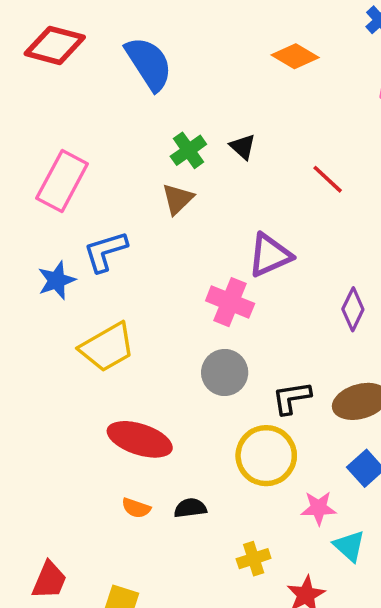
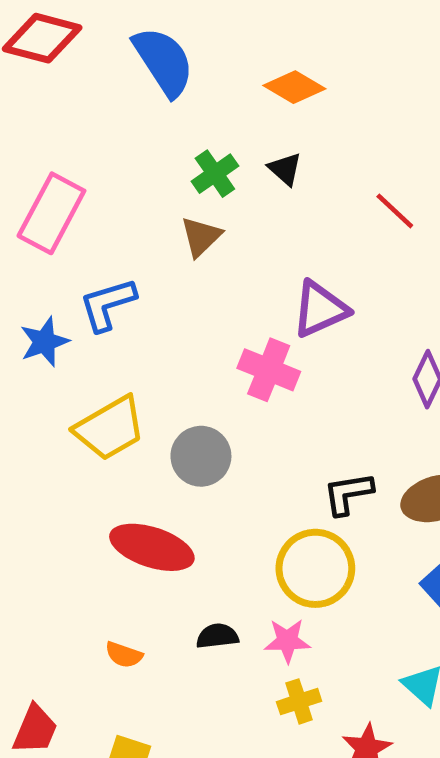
orange diamond: (295, 56) -> (294, 87), moved
gray circle: (225, 372) -> (201, 456), moved
orange semicircle: (136, 508) -> (124, 655), moved
pink star: (319, 508) -> (287, 641), moved

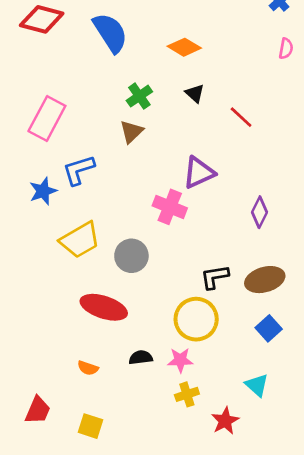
black triangle: (285, 169) -> (195, 93), moved

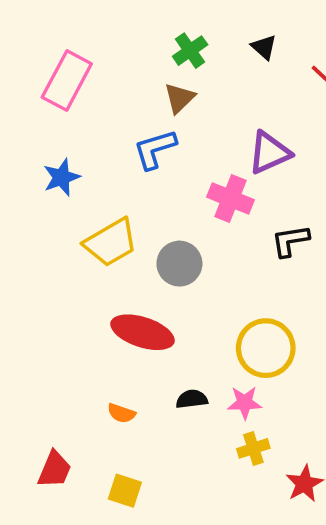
blue L-shape: (79, 170) -> (155, 149), moved
black L-shape: (215, 277) -> (290, 241), moved

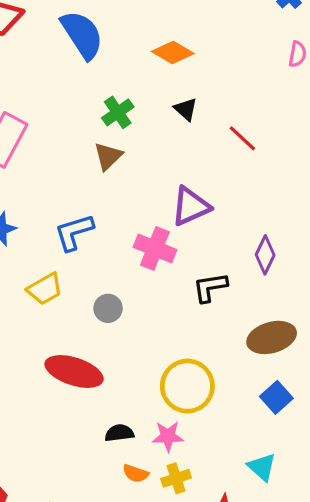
blue L-shape: (155, 149) -> (74, 232), moved
yellow trapezoid: (111, 242) -> (45, 289), size x0.7
gray circle: (179, 264) -> (108, 308), size x0.7
orange semicircle: (121, 413) -> (136, 473), moved

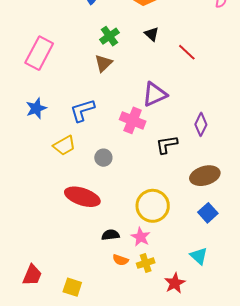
pink star: (168, 436) -> (141, 237), turned 30

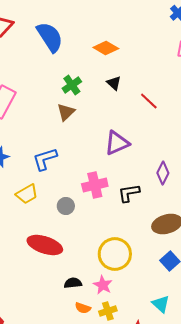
pink cross: (133, 120) -> (95, 185), moved, turned -35

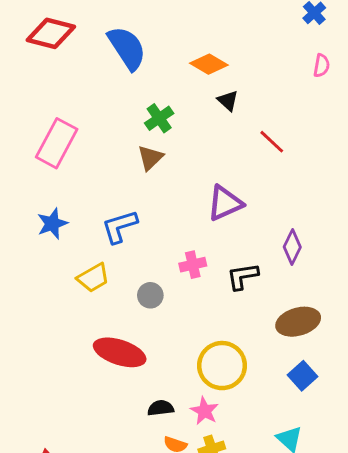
black triangle: (114, 83) -> (228, 101), moved
pink cross: (95, 185) -> (193, 265), size x0.7

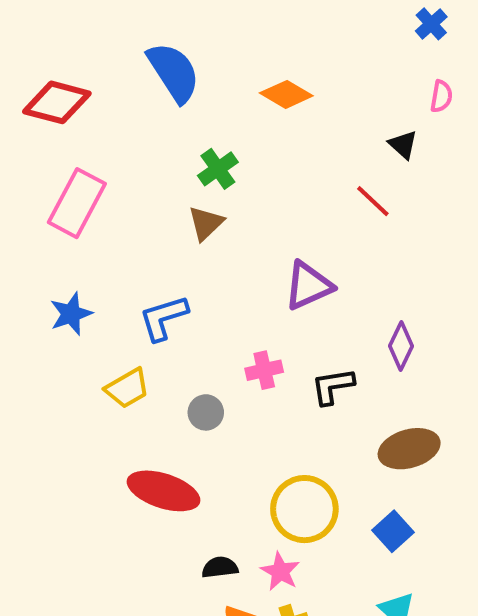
red diamond: (51, 33) -> (57, 102), moved
black triangle: (228, 101) -> (403, 145), moved
blue square: (303, 376) -> (393, 531), moved

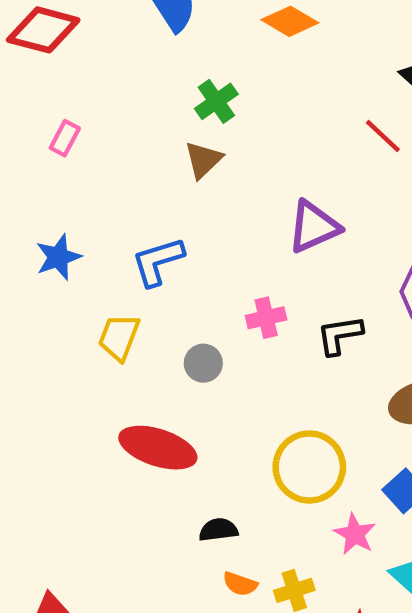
pink rectangle: (77, 203) -> (65, 138), size x0.5
yellow trapezoid: (127, 388) -> (119, 337), turned 141
pink star: (280, 571) -> (355, 534), moved

